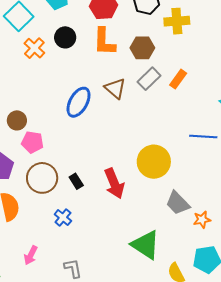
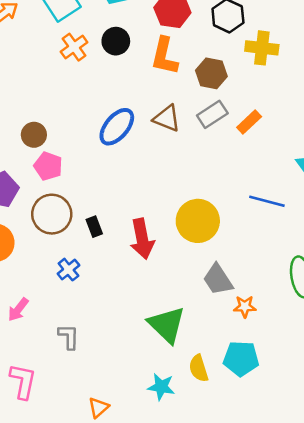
brown triangle: (115, 88) -> (167, 118), turned -30

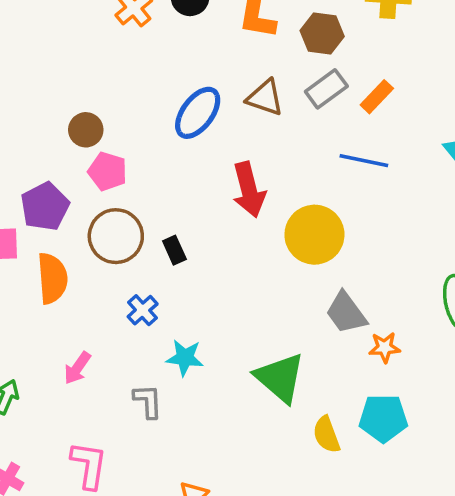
blue line: (267, 201) -> (364, 161), moved
red arrow: (142, 239) -> (249, 190), moved
cyan star: (161, 387) -> (185, 358), moved

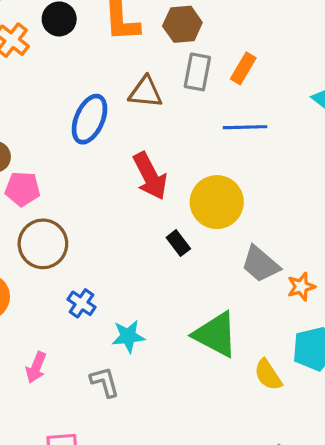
gray rectangle: (326, 89) -> (197, 72), turned -30
black rectangle: (174, 250) -> (178, 243), moved

